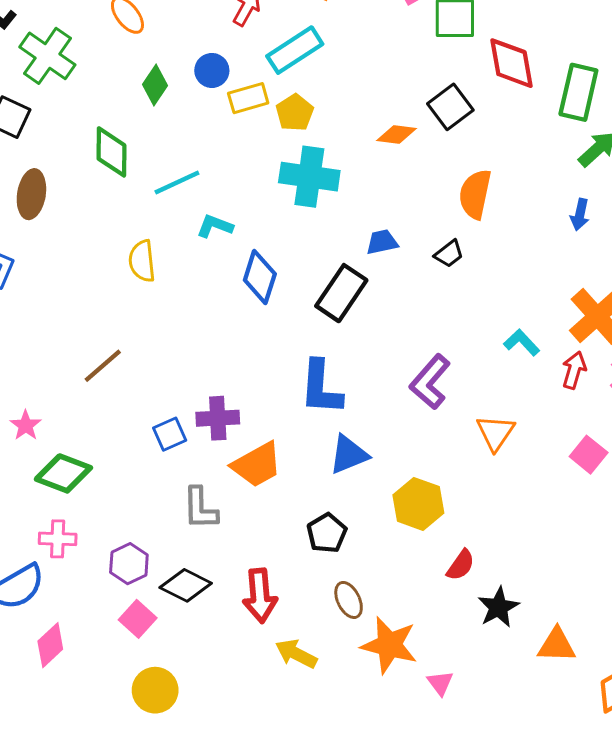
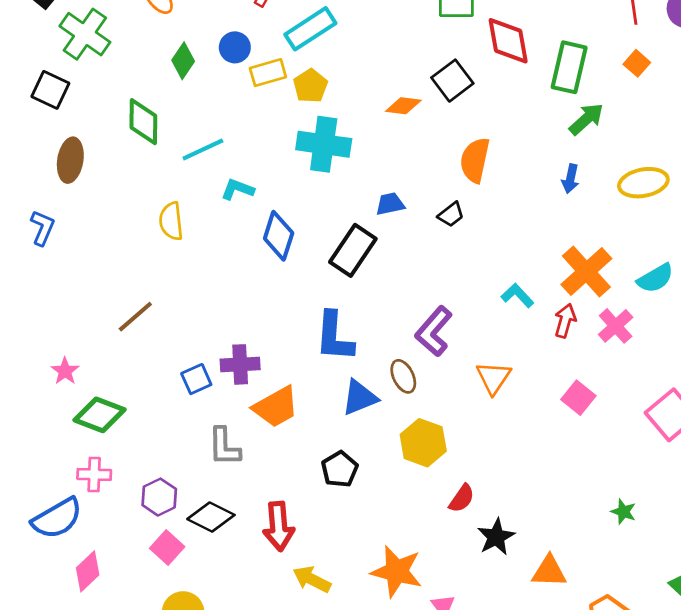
brown ellipse: (349, 600) -> (403, 376), moved

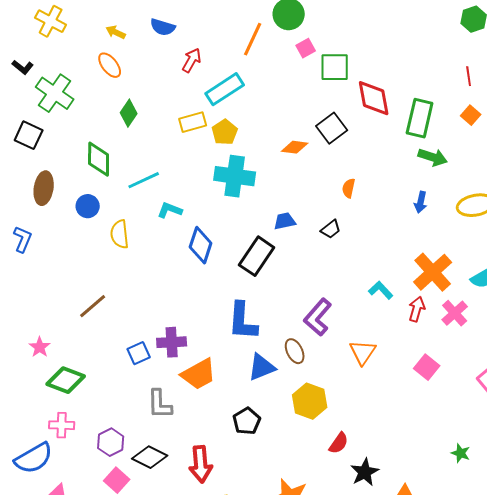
blue circle: (235, 47) -> (88, 206), moved
green arrow: (586, 119) -> (433, 157), turned 60
orange semicircle: (475, 160) -> (349, 188), size x0.6

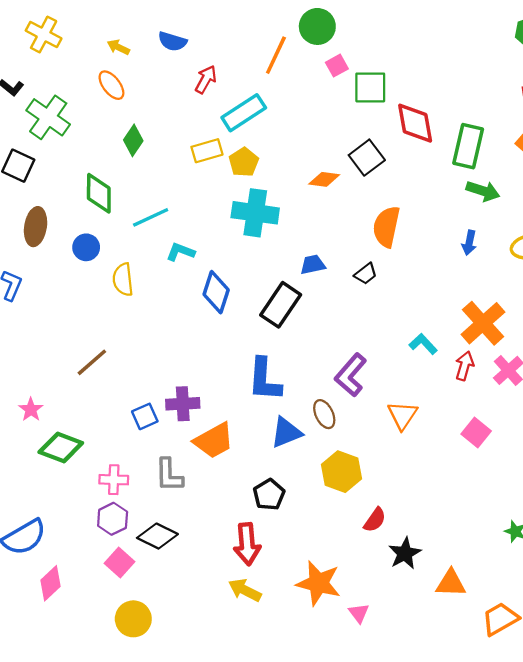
orange semicircle: (349, 188) -> (386, 227), size x1.8
pink cross: (62, 425) -> (114, 480), moved
red arrow: (201, 464) -> (247, 544), moved

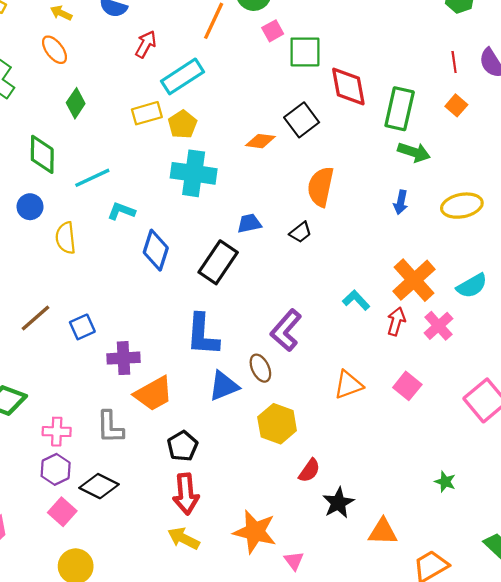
orange triangle: (402, 415) -> (348, 385), moved, turned 36
blue square: (145, 416) -> (82, 327), moved
black pentagon: (269, 495) -> (182, 446), moved

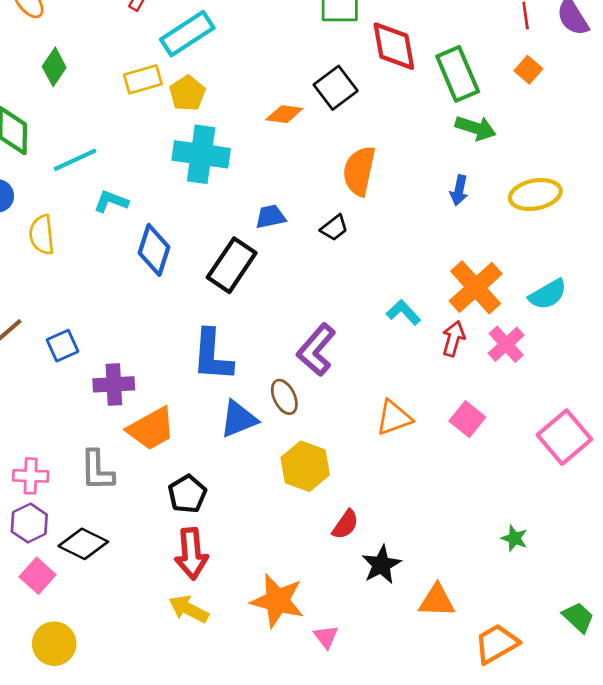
green rectangle: (400, 109) -> (458, 74), turned -36

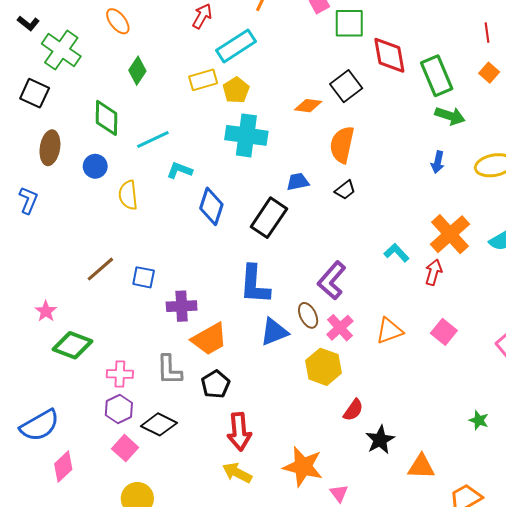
orange semicircle: (359, 171) -> (342, 145), moved
pink cross: (506, 344) -> (340, 328), moved
blue square: (62, 346) -> (144, 277), turned 35
black pentagon: (187, 494) -> (216, 384), moved

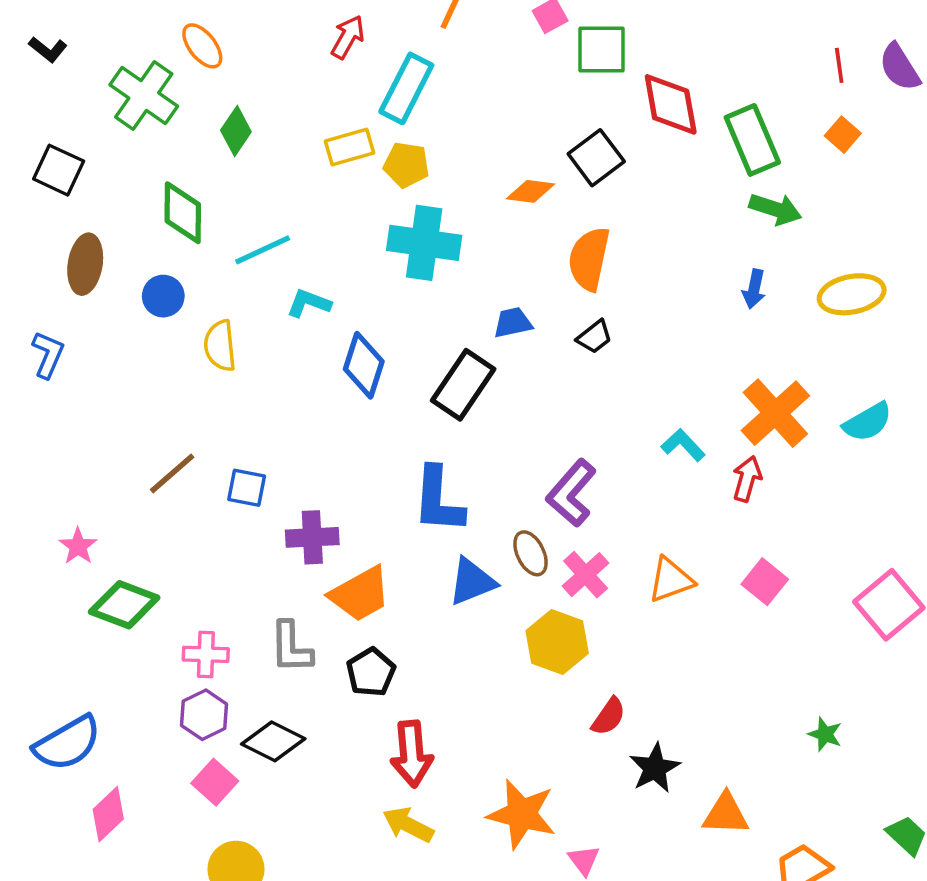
cyan rectangle: (236, 46) -> (406, 88), turned -30
green cross: (61, 50) -> (144, 96), moved
yellow pentagon: (236, 90) -> (406, 165), turned -30

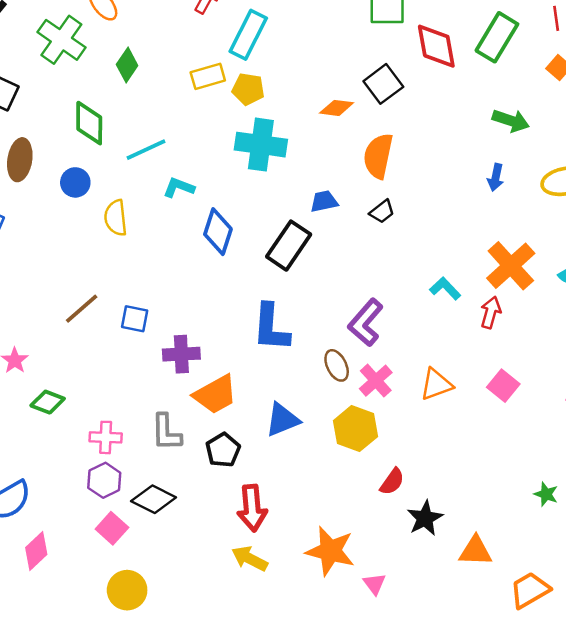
green rectangle: (752, 140) -> (497, 37), moved, turned 54
blue triangle: (472, 582) -> (282, 420), moved
green diamond: (124, 605) -> (48, 402), size x0.7

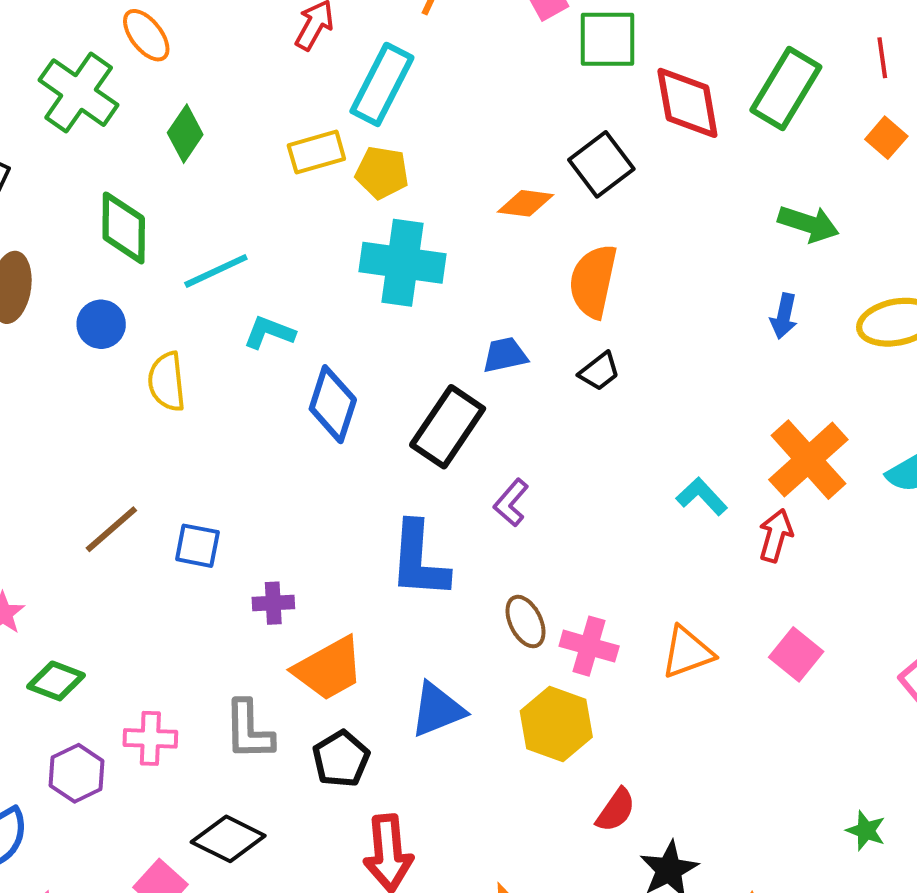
purple L-shape: (366, 323) -> (511, 503), moved, size x0.6
purple cross: (181, 354) -> (273, 603), size x0.7
pink cross: (376, 381) -> (589, 646), turned -32
purple hexagon: (104, 480) -> (77, 773), moved

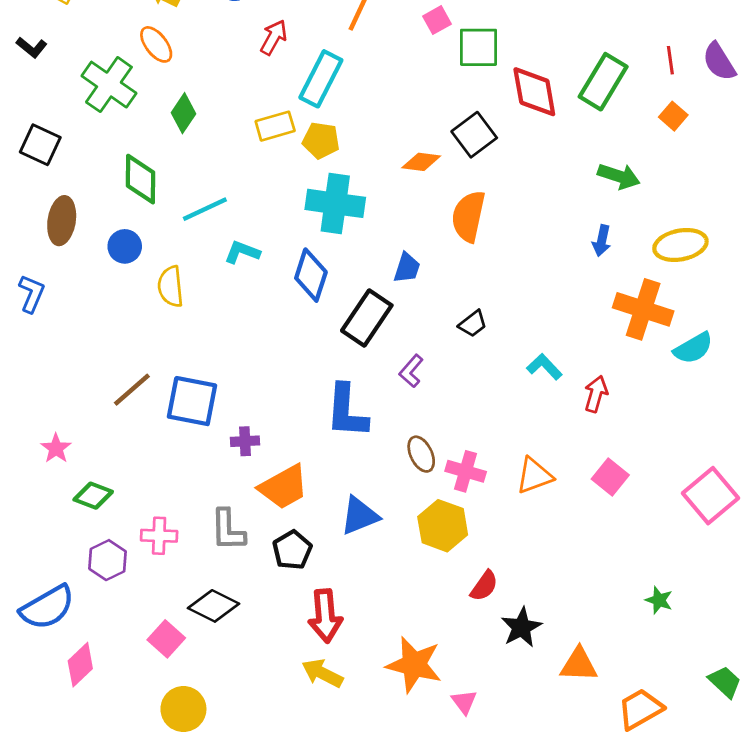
blue trapezoid: (505, 355) -> (407, 268), turned 120
black trapezoid: (599, 371) -> (473, 324), moved
blue diamond: (333, 404) -> (311, 275), moved
orange cross: (808, 460) -> (643, 309), moved, turned -30
blue square: (197, 546) -> (192, 401), size x1.6

